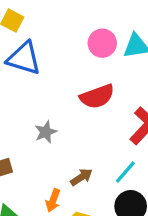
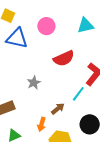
pink circle: (102, 43) -> (46, 26), moved
cyan line: (125, 172) -> (78, 94), moved

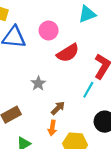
pink circle: (46, 26) -> (49, 30), moved
brown arrow: (58, 109) -> (58, 108), moved

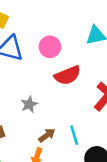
cyan line: (88, 90) -> (74, 135), moved, turned -56

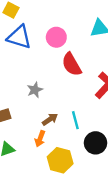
red semicircle: (68, 75) -> (72, 64), turned 80

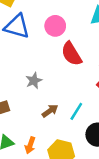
cyan line: (75, 120) -> (76, 111), turned 48
orange arrow: (40, 139) -> (30, 145), moved

